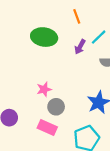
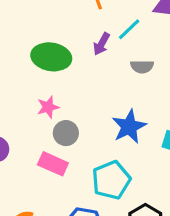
green ellipse: (44, 37) -> (51, 57), moved

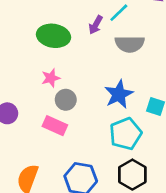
gray semicircle: (142, 67) -> (130, 44), size x1.5
cyan pentagon: (111, 180) -> (126, 134), moved

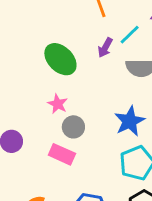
green ellipse: (53, 36) -> (60, 59), turned 36
pink star: (51, 78) -> (58, 104), turned -30

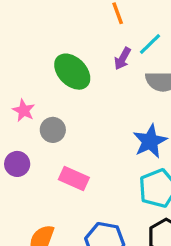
pink star: (58, 104) -> (24, 110), moved
gray circle: (73, 127) -> (53, 130), moved

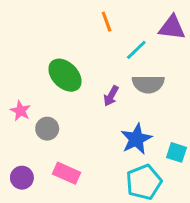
purple arrow: (122, 59) -> (111, 96), moved
purple circle: (17, 164) -> (22, 178), moved

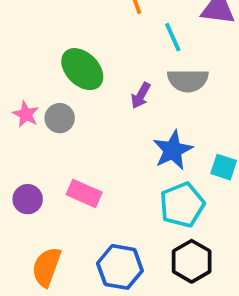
cyan line: (136, 50) -> (173, 37), turned -70
gray circle: (47, 129) -> (60, 118), moved

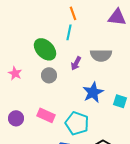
cyan line: (173, 37) -> (69, 32), moved, turned 35
gray circle: (60, 118) -> (49, 75), moved
cyan pentagon: (182, 205) -> (77, 123), moved, turned -30

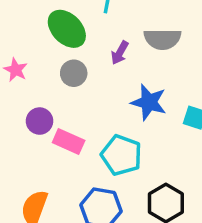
blue star: (93, 92) -> (149, 102), turned -30
purple circle: (16, 118) -> (40, 121), moved

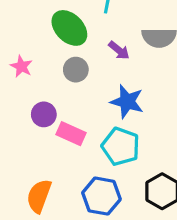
purple arrow: (120, 53) -> (119, 50), turned -80
blue star: (149, 102) -> (127, 102), moved

